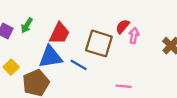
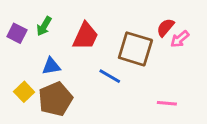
pink arrow: (134, 36) -> (180, 39), turned -140
blue triangle: (50, 57) -> (51, 66), moved, size x0.6
yellow square: (11, 67) -> (24, 92), moved

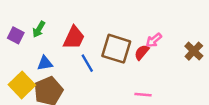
red semicircle: (165, 28) -> (142, 52), moved
blue line: (110, 76) -> (87, 63), moved, turned 30
yellow square: (24, 92) -> (22, 85), size x1.5

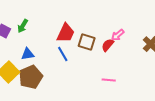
red trapezoid: (74, 38) -> (66, 33), moved
brown square: (116, 49) -> (87, 42), size x0.7

